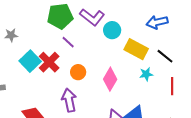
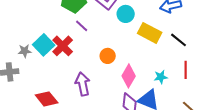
gray star: (11, 35) -> (25, 51), moved
orange circle: (78, 72) -> (108, 56), moved
cyan star: (146, 74) -> (161, 77), moved
pink diamond: (110, 79) -> (129, 76), moved

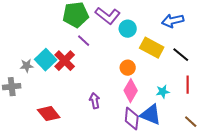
orange circle: (108, 56) -> (128, 68), moved
purple arrow: (83, 84) -> (95, 101), moved, size x0.7

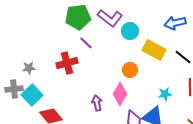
cyan square: (46, 60) -> (32, 95), moved
red cross: (65, 61) -> (67, 63), turned 30
pink diamond: (131, 91) -> (120, 94), moved

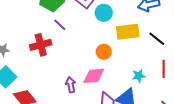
yellow rectangle: (154, 50) -> (128, 32), turned -35
pink diamond: (120, 94) -> (94, 76), turned 55

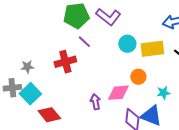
cyan circle: (104, 13) -> (127, 44), moved
orange circle: (104, 52) -> (138, 77), moved

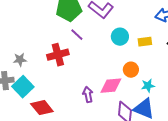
yellow rectangle: (152, 49) -> (145, 42), size x0.6
cyan star: (163, 93) -> (148, 86), moved

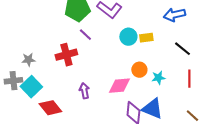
yellow rectangle: (145, 42) -> (146, 38), moved
cyan star: (148, 86) -> (158, 78), moved
purple arrow: (88, 95) -> (84, 91), moved

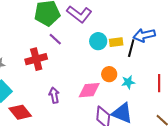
blue arrow: (174, 15) -> (144, 35), moved
black line: (182, 49) -> (131, 48), moved, turned 66

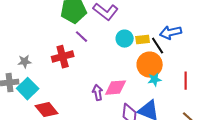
black line: (131, 48) -> (158, 46), turned -48
orange circle: (109, 74) -> (150, 65), moved, size x1.6
purple arrow: (54, 95) -> (98, 93), moved

